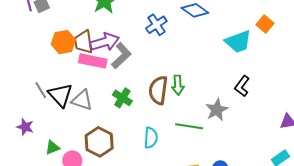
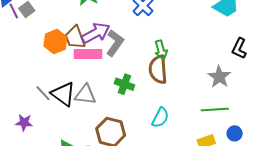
green arrow: (178, 85) -> (161, 50), moved
green line: (189, 126) -> (215, 109), moved
purple star: (25, 127) -> (24, 122), moved
cyan semicircle: (151, 138) -> (160, 117), turned 35

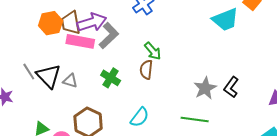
black L-shape: (239, 48) -> (231, 87), moved
green arrow: (161, 50) -> (153, 51), turned -36
brown semicircle: (158, 69) -> (146, 70), size x0.7
gray triangle: (85, 95) -> (70, 81), size x0.7

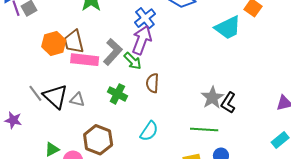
purple arrow: (92, 22) -> (142, 40), moved, turned -48
green arrow: (153, 51) -> (133, 61), moved
black L-shape: (231, 87) -> (228, 103), moved

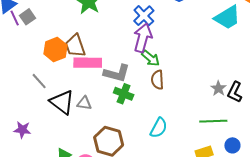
gray L-shape: (113, 52) -> (117, 73), moved, turned 68
green arrow: (133, 61) -> (151, 58), moved
gray line: (35, 93) -> (39, 81), moved
gray star: (212, 98) -> (218, 88), size x0.7

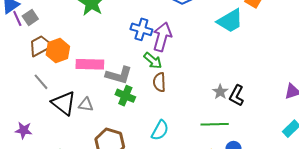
blue cross: (144, 16) -> (141, 29), moved, turned -30
purple arrow: (143, 38) -> (162, 37), moved
brown trapezoid: (75, 46) -> (40, 46), moved, turned 80

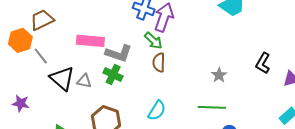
orange hexagon: (58, 51) -> (20, 40), moved
green cross: (125, 96) -> (113, 74), moved
black L-shape: (237, 96) -> (263, 63), moved

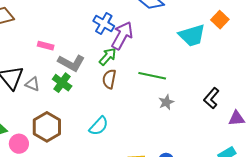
pink rectangle: (90, 41) -> (46, 46), size x0.6
green arrow: (153, 41) -> (108, 56), turned -102
green line: (212, 107) -> (152, 76), moved

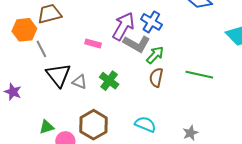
purple arrow: (122, 35) -> (123, 26), moved
gray L-shape: (71, 63) -> (137, 44), moved
gray star: (166, 102) -> (190, 133), moved
cyan semicircle: (99, 126) -> (145, 124), turned -110

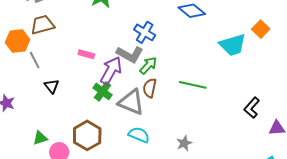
purple arrow: (123, 26) -> (111, 70), moved
black triangle: (58, 75) -> (52, 86), size x0.6
gray triangle: (79, 82) -> (131, 102), moved, size x1.8

